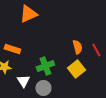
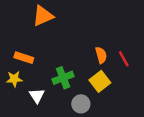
gray circle: (43, 88) -> (81, 104), moved

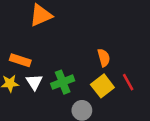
red line: (124, 59) -> (128, 82), moved
white triangle: (37, 96) -> (34, 82), moved

